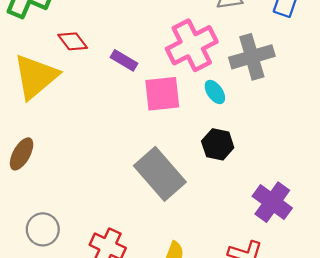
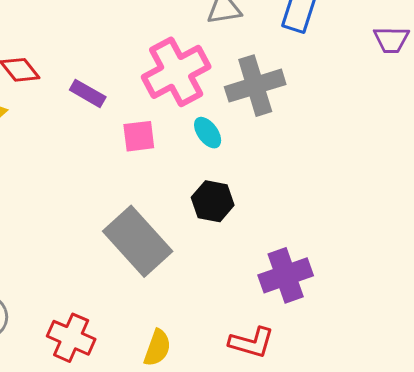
pink square: (162, 94) -> (139, 136), size x0.7
purple cross: (272, 202) -> (286, 275), turned 36

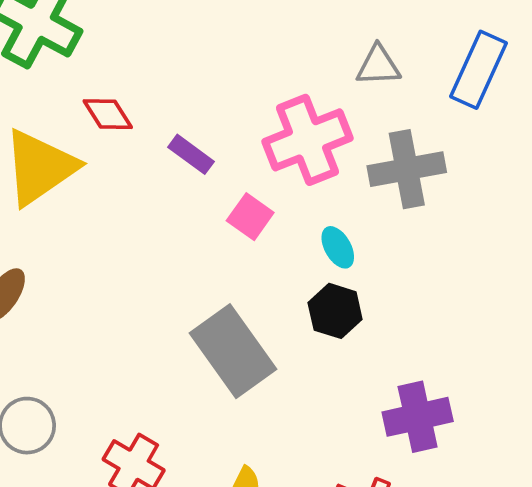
cyan ellipse: (208, 133) -> (338, 247), moved
pink square: (139, 136) -> (250, 217), turned 36

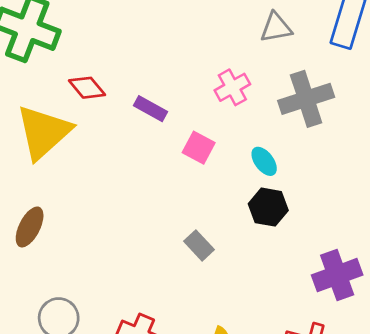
pink cross: (308, 140) -> (232, 87), size x0.6
gray rectangle: (233, 351) -> (199, 245), size x0.5

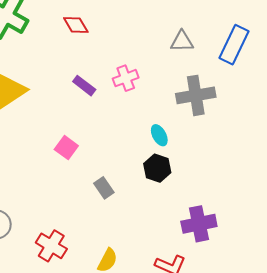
pink cross: (232, 87) -> (126, 78), moved
red diamond: (87, 88) -> (76, 25), moved
pink square: (199, 148) -> (66, 148), moved

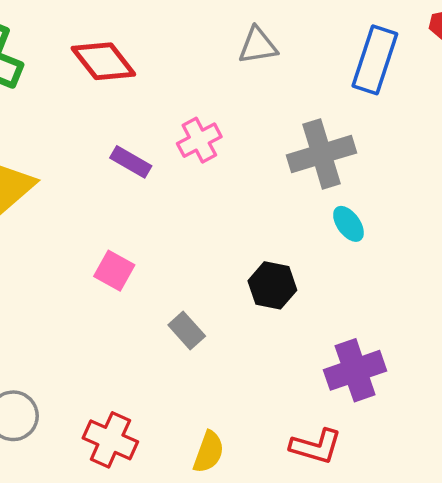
red diamond: (76, 25) -> (103, 61), size x1.4
gray triangle: (182, 41) -> (258, 46), moved
cyan ellipse: (159, 135) -> (348, 224), moved

